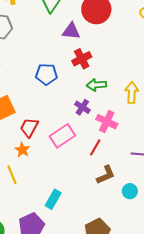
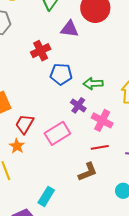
red cross: (82, 59) -> (41, 51), moved
blue pentagon: (46, 74) -> (61, 74), moved
red line: (95, 147) -> (100, 147), moved, turned 48
brown L-shape: (106, 175) -> (88, 172), moved

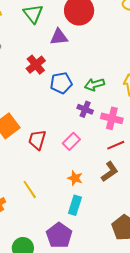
pink rectangle: (57, 133) -> (71, 141), size x0.7
orange star: (17, 146) -> (75, 178), moved

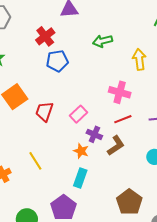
blue pentagon: (61, 83) -> (57, 61), moved
green arrow: (94, 85) -> (102, 41), moved
purple cross: (85, 109) -> (94, 134), moved

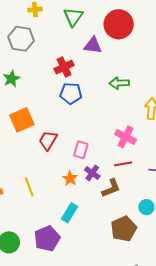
pink rectangle: (79, 114) -> (81, 150), turned -42
orange star: (81, 151) -> (70, 178), moved
brown pentagon: (129, 202) -> (124, 229), moved

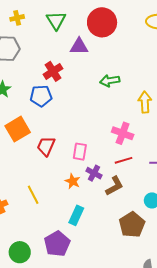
blue pentagon: (71, 93) -> (41, 96), moved

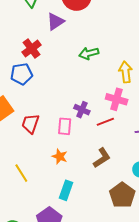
purple triangle: (79, 46) -> (56, 22), turned -30
pink cross: (123, 133) -> (117, 99), moved
red line: (124, 160) -> (105, 122), moved
purple cross: (94, 173) -> (82, 110), moved

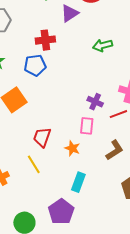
red cross: (32, 49) -> (45, 40), turned 30
red trapezoid: (30, 124) -> (42, 137), moved
pink rectangle: (65, 126) -> (87, 126), moved

